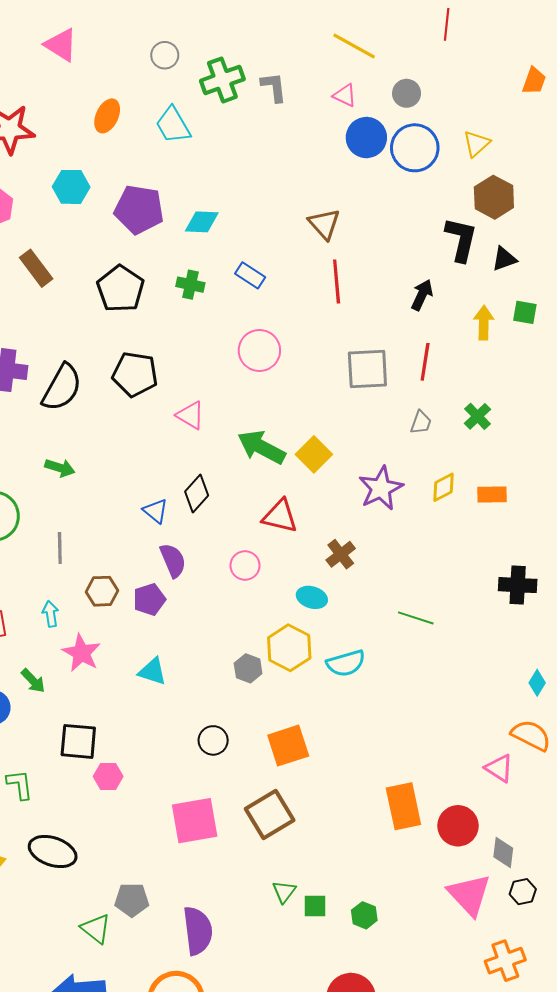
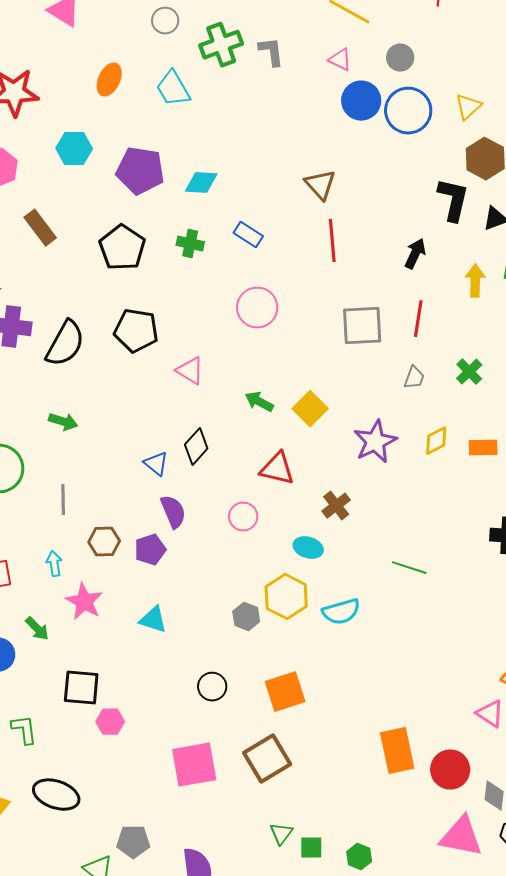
green arrow: (261, 447) -> (259, 402), size x0.6
pink triangle: (469, 895) -> (461, 837), turned -36

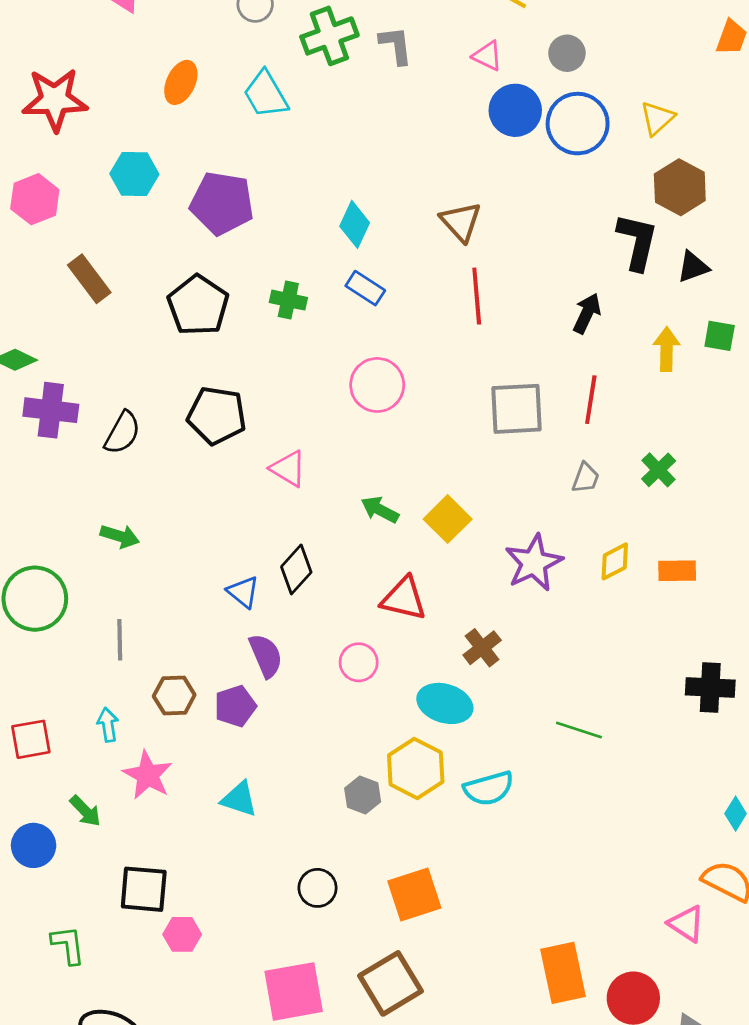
cyan diamond: (201, 183) -> (355, 224), moved, turned -68
black semicircle: (65, 344) -> (122, 433), size x0.7
cyan ellipse: (308, 548) -> (445, 703), size x1.4

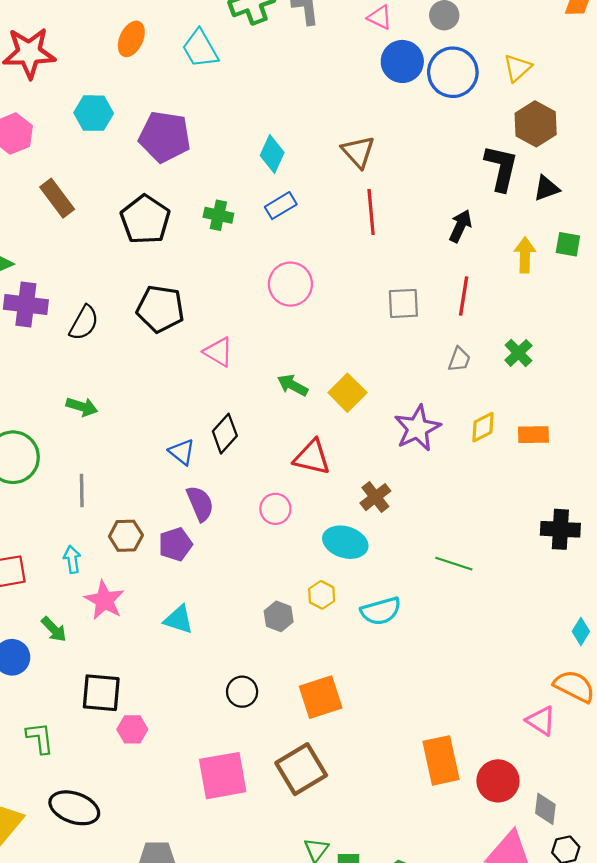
blue rectangle: (365, 288) -> (281, 206), turned -64
gray square: (517, 409) -> (403, 303), size x0.7
yellow hexagon: (416, 768) -> (322, 595), size x0.6

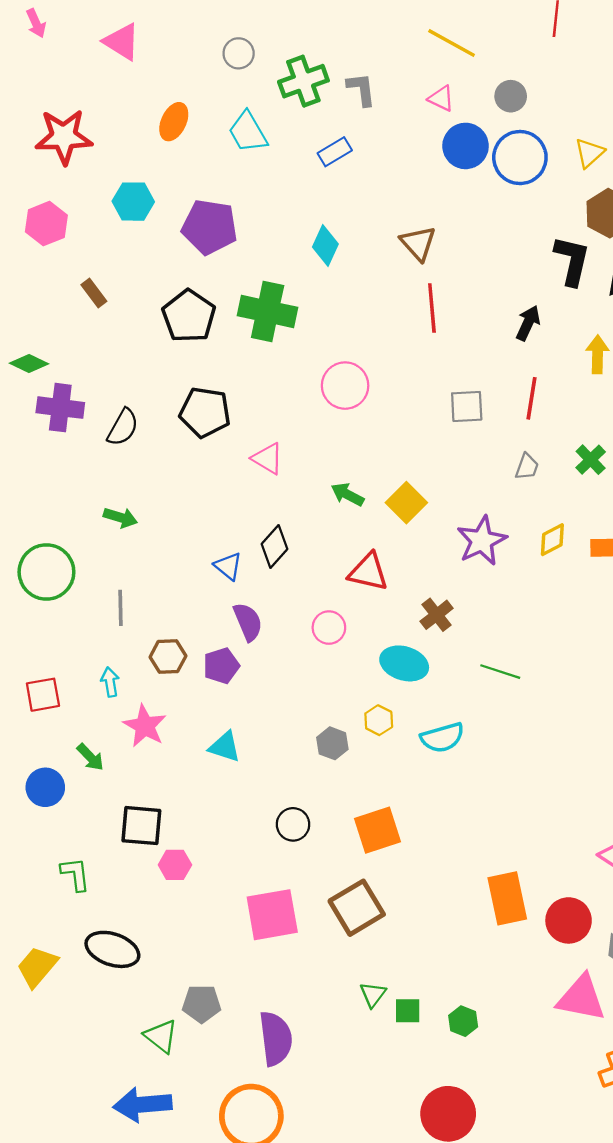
brown rectangle: (57, 198) -> (94, 293), size x0.7
blue rectangle: (281, 206) -> (335, 152), moved
green cross: (218, 215) -> (268, 312), size x1.8
green line: (454, 564) -> (500, 672), moved

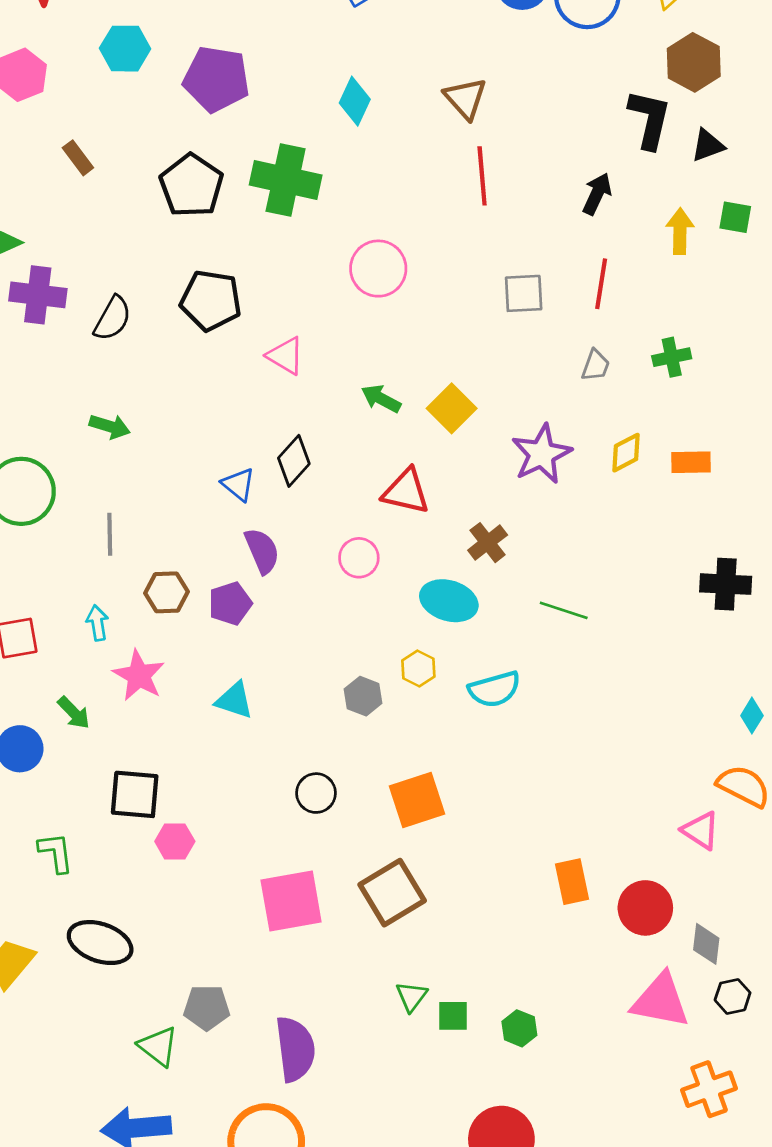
green cross: (591, 460) -> (672, 357), turned 32
orange rectangle: (507, 898) -> (572, 882), size x0.7

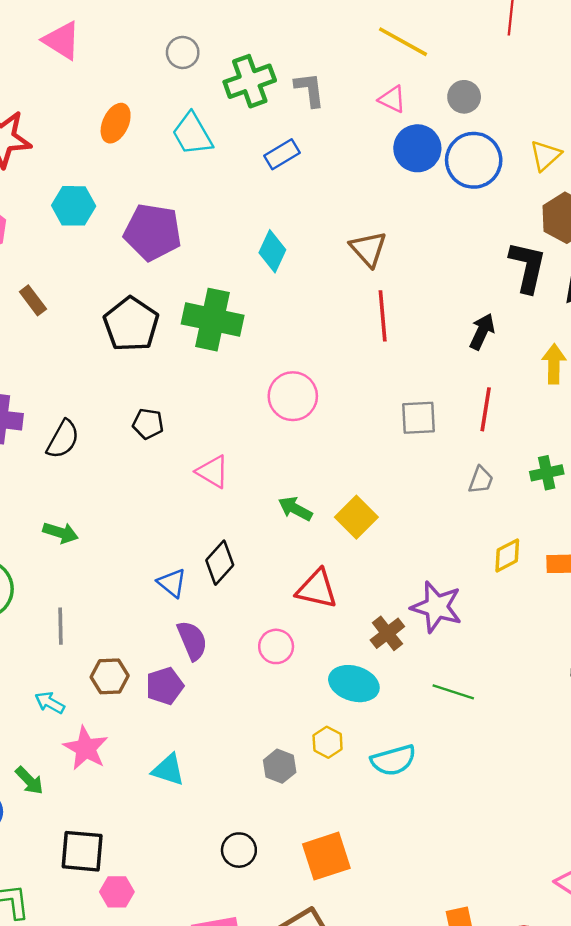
black pentagon: (211, 300) -> (148, 424), size x0.6
purple star: (542, 454) -> (437, 607), moved, turned -30
cyan arrow: (97, 623) -> (50, 703), turned -52

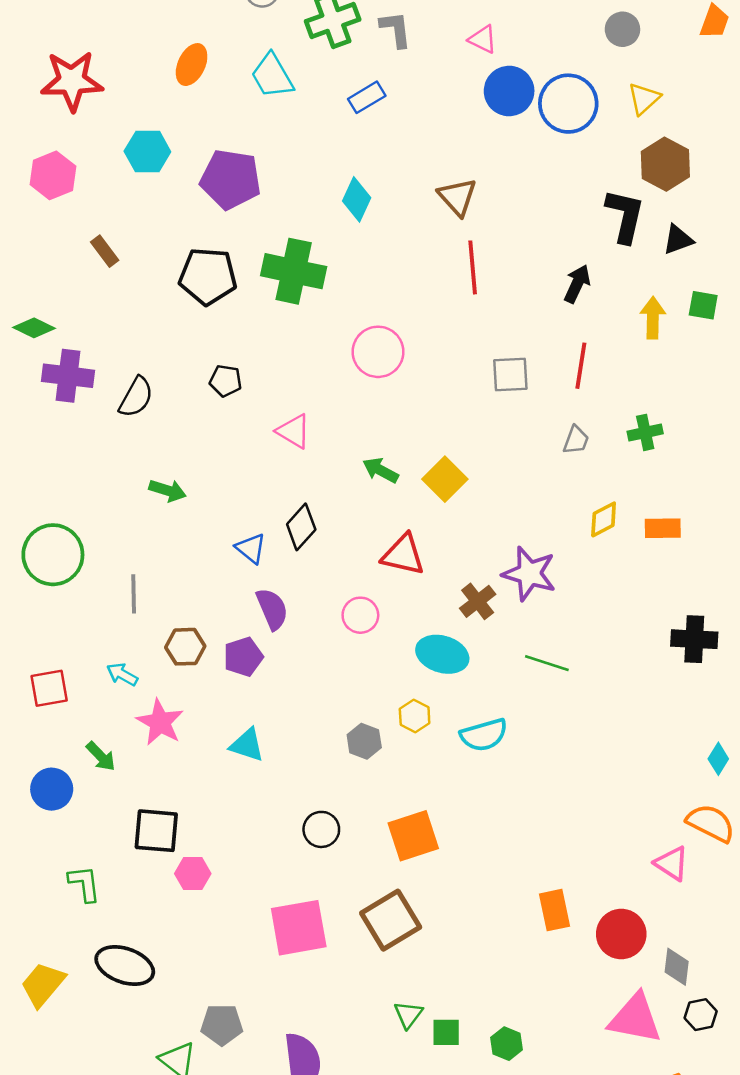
gray circle: (464, 97) -> (622, 29), moved
black pentagon: (131, 324) -> (208, 276), turned -30
green arrow: (61, 533) -> (168, 490), moved

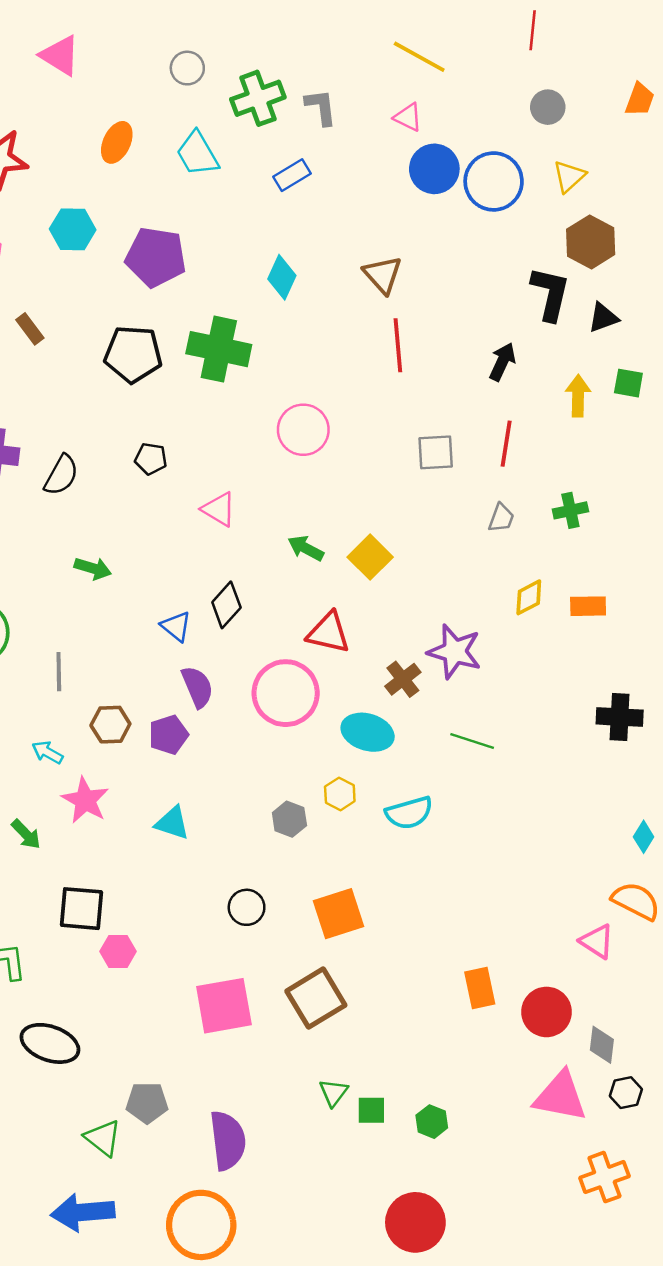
pink circle: (360, 615) -> (286, 693), size x1.8

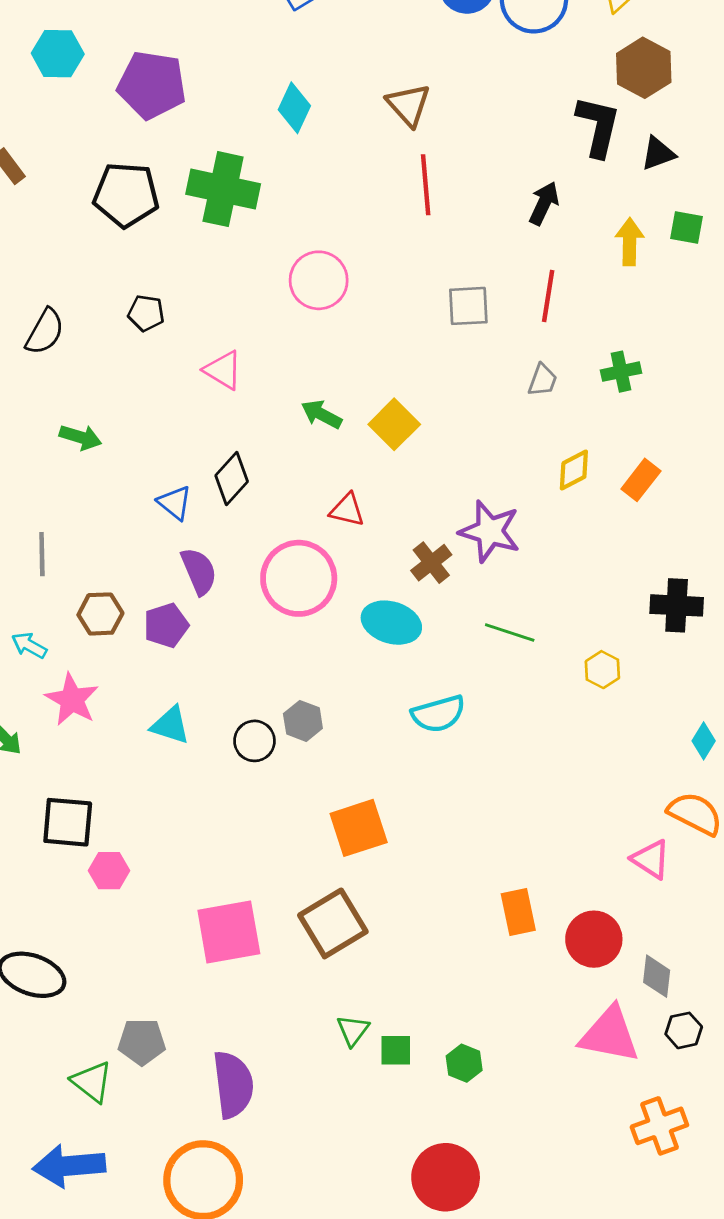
orange rectangle: (588, 606) -> (641, 480), turned -51
red triangle: (328, 633) -> (347, 510), size x0.7
yellow hexagon: (340, 794) -> (602, 670), moved
black circle: (247, 907) -> (254, 741), moved

